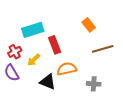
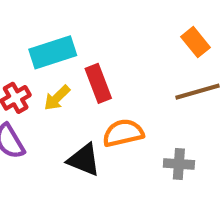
orange rectangle: (89, 25) -> (195, 42), moved
yellow arrow: (34, 60) -> (57, 98), moved

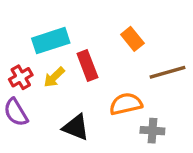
orange rectangle: (195, 42) -> (132, 39), moved
orange semicircle: (123, 133) -> (126, 104), moved

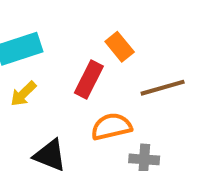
red rectangle: (87, 66) -> (89, 80), moved, turned 48

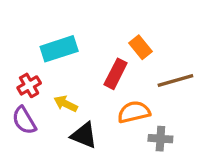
yellow arrow: (23, 94) -> (66, 104), moved, turned 70

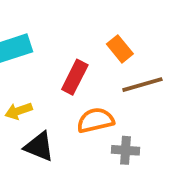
orange rectangle: (140, 47) -> (120, 49), moved
yellow arrow: (66, 104) -> (18, 111), turned -45

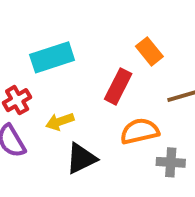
orange rectangle: (120, 49) -> (149, 51), moved
black triangle: (39, 147) -> (81, 158), turned -48

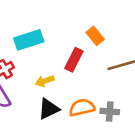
yellow arrow: (60, 122) -> (45, 81), moved
orange semicircle: (140, 131) -> (82, 108), moved

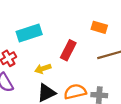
orange rectangle: (95, 36) -> (99, 27), moved, turned -35

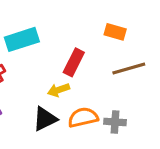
yellow arrow: (43, 69) -> (59, 90), moved

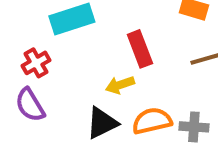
red rectangle: (74, 62) -> (140, 49), turned -48

